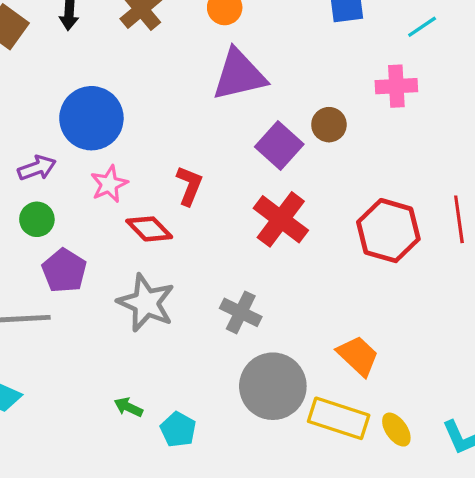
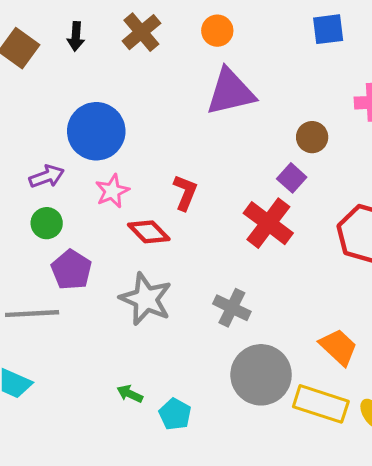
purple square: (279, 146) -> (292, 178), moved, size x0.7

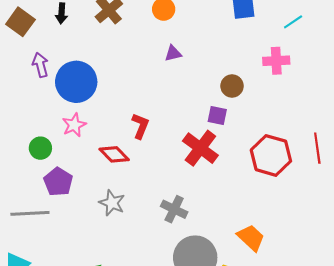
purple triangle: (230, 92) -> (173, 53), size x0.5
purple arrow: (47, 176) -> (40, 65), moved, turned -85
purple square: (292, 178) -> (217, 115), turned -30
pink star: (112, 191) -> (74, 125), moved
gray star: (146, 299) -> (112, 203), size x0.7

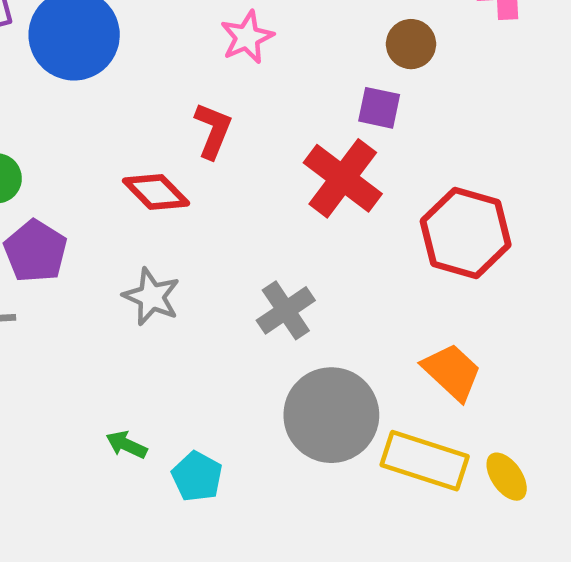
pink star: (74, 125) -> (247, 37), moved
red hexagon: (271, 155) -> (466, 233), moved
gray cross: (174, 209) -> (286, 310), turned 30

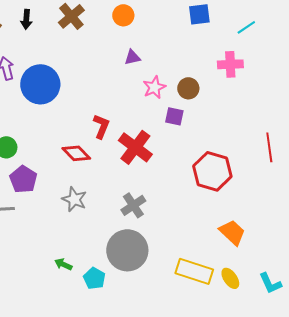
pink star: (247, 37) -> (154, 87), moved
red cross: (343, 178) -> (135, 147), moved
orange trapezoid: (452, 372) -> (232, 232), moved
gray circle: (331, 415) -> (127, 250), moved

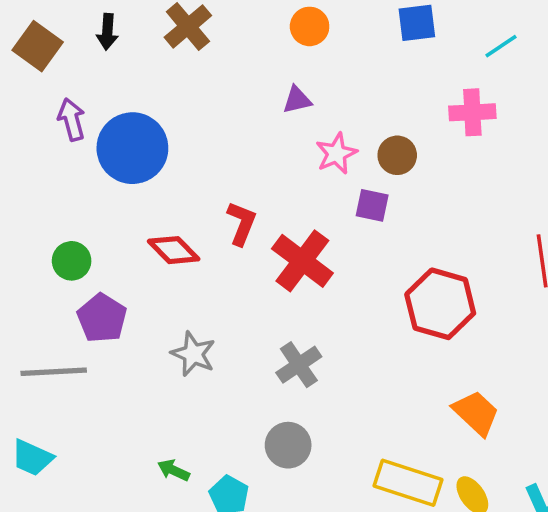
orange circle: (123, 15) -> (310, 26), moved
red diamond: (76, 153) -> (174, 250), moved
gray circle: (127, 250) -> (288, 445), size x0.6

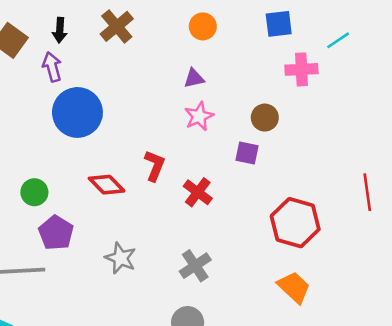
pink cross: (472, 112) -> (301, 69), moved
purple arrow: (72, 119) -> (52, 67), moved
pink star: (336, 153) -> (199, 116), moved
red cross: (302, 261) -> (198, 192), size x0.7
orange trapezoid: (476, 413) -> (294, 287), moved

